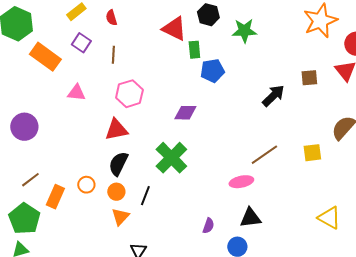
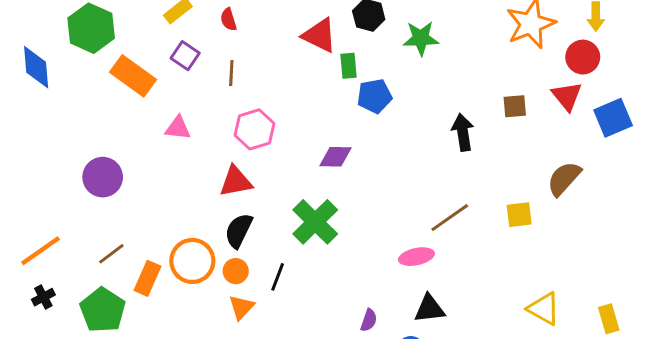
black arrow: (273, 96) -> (463, 132), turned -55
orange circle: (86, 185) -> (192, 261), size x1.8

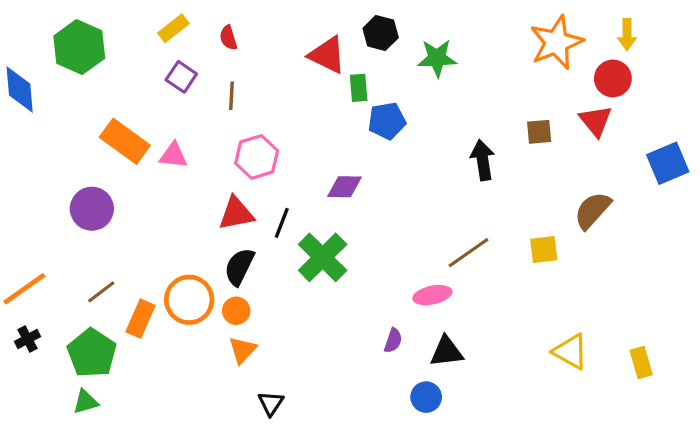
orange rectangle: (133, 76) -> (125, 141), moved
blue square: (613, 118) -> (668, 163), moved
black line: (278, 277) -> (282, 223), moved
purple semicircle: (369, 320) -> (393, 341), moved

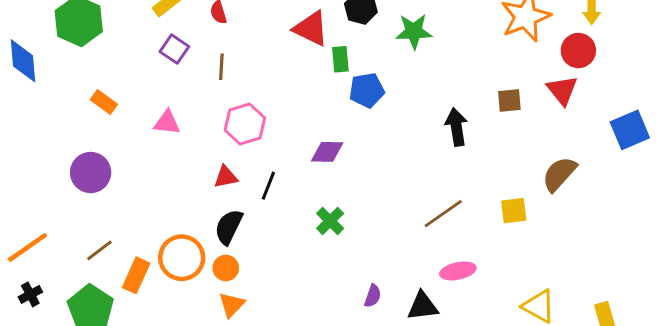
orange rectangle: (125, 141) -> (104, 102), moved, size x0.6
red triangle: (236, 213) -> (226, 177), size x0.7
green cross: (323, 257) -> (330, 221), moved, size x0.6
pink ellipse: (432, 295) -> (458, 271), moved

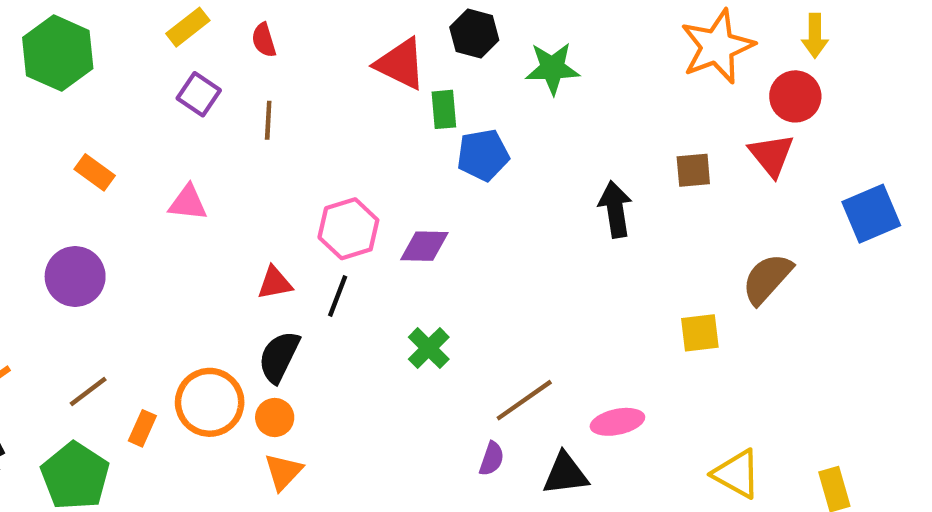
pink hexagon: (245, 124) -> (348, 229), moved
brown line: (443, 214) -> (524, 400), moved
orange rectangle: (136, 275) -> (142, 428), size x0.7

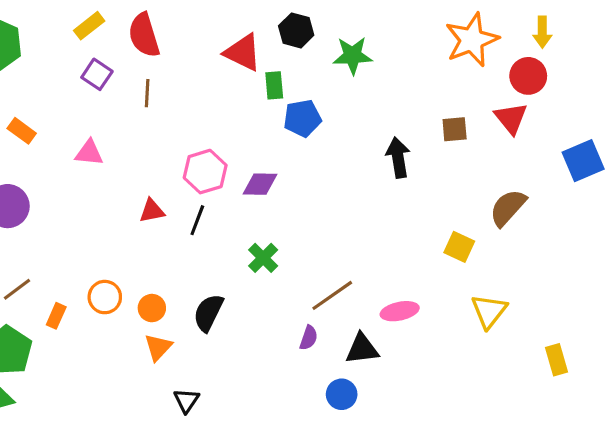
red semicircle: (264, 40) -> (144, 35), size x1.8
yellow square: (700, 333) -> (459, 247), turned 32
black semicircle: (279, 357) -> (208, 313), moved
orange circle: (210, 402) -> (105, 297), size x0.7
yellow triangle: (737, 474) -> (489, 311), moved, turned 39

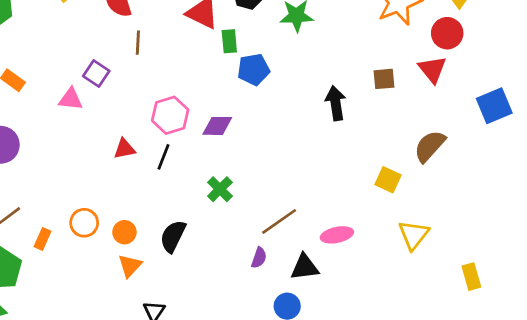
purple square: (97, 74) -> (96, 74), moved
brown line: (147, 93) -> (138, 43), moved

